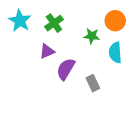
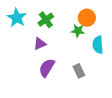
orange circle: (115, 21) -> (87, 18), moved
purple semicircle: (66, 69) -> (47, 68), moved

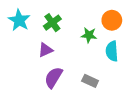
orange circle: (87, 18) -> (112, 20), moved
gray rectangle: (79, 71) -> (90, 81), turned -40

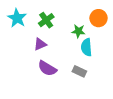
cyan semicircle: (112, 51) -> (86, 47), moved
purple semicircle: (53, 77) -> (47, 68), turned -90

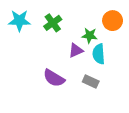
cyan star: (17, 18) -> (19, 21), turned -30
purple triangle: (40, 44) -> (76, 50), moved

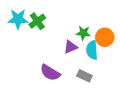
orange circle: (113, 21) -> (105, 37), moved
green cross: (53, 23) -> (37, 21), moved

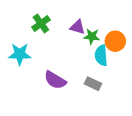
cyan star: (18, 19) -> (20, 54), moved
purple triangle: (70, 47) -> (78, 27), moved, turned 40

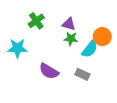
green star: (92, 36) -> (71, 39), moved
cyan semicircle: (101, 55) -> (90, 49), turned -138

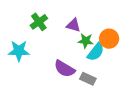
green star: (71, 39) -> (86, 41), moved
purple semicircle: (49, 71) -> (64, 69), moved

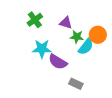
cyan star: (19, 51) -> (42, 49), moved
gray rectangle: (88, 79) -> (76, 84), moved

